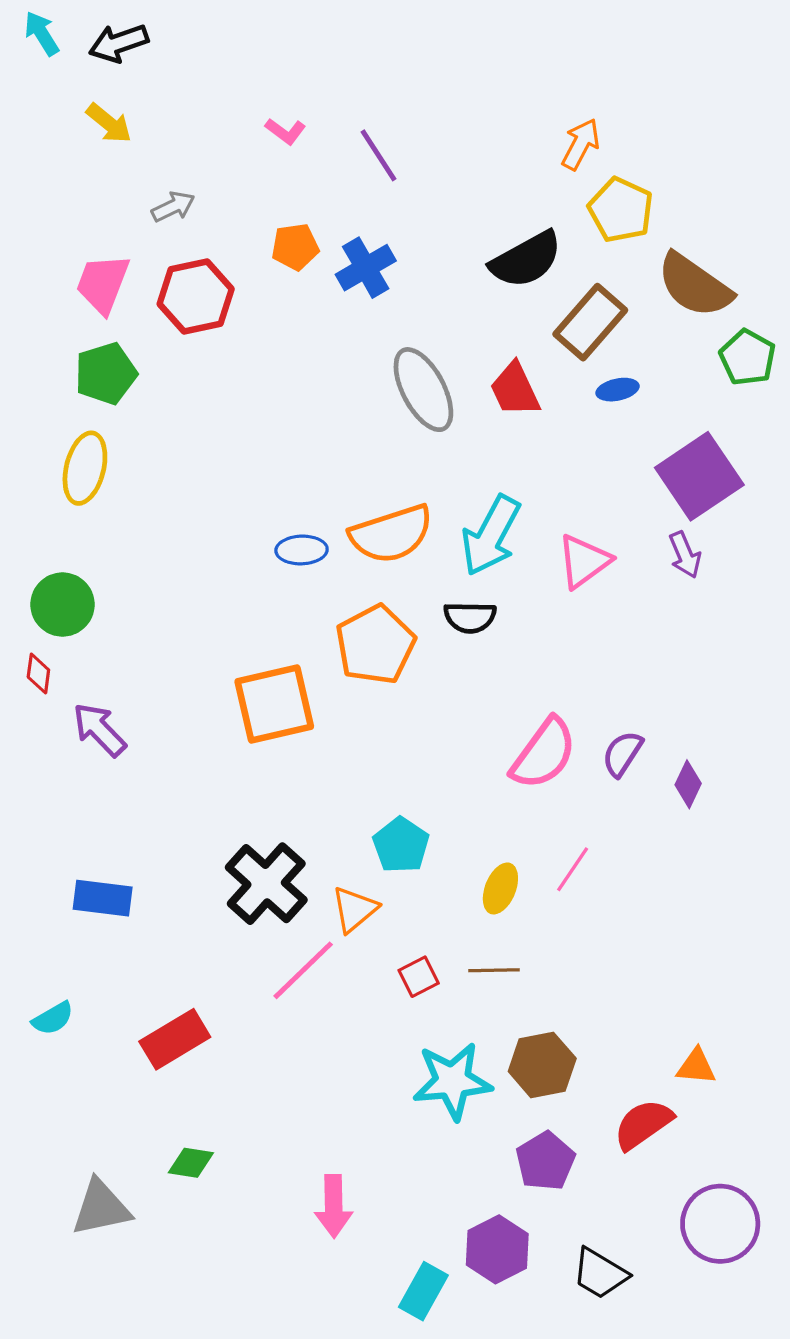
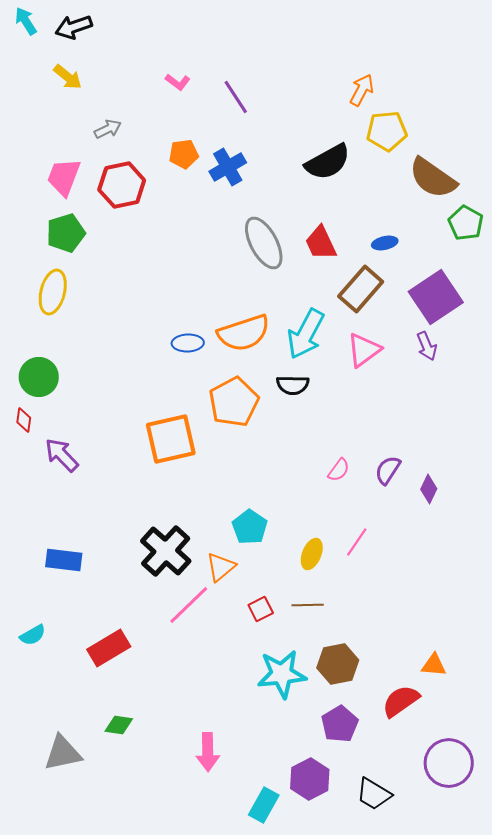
yellow pentagon: (621, 210) -> (387, 131), turned -30
brown rectangle: (590, 322) -> (361, 289), moved
pink semicircle: (544, 754) -> (339, 470), size x0.5

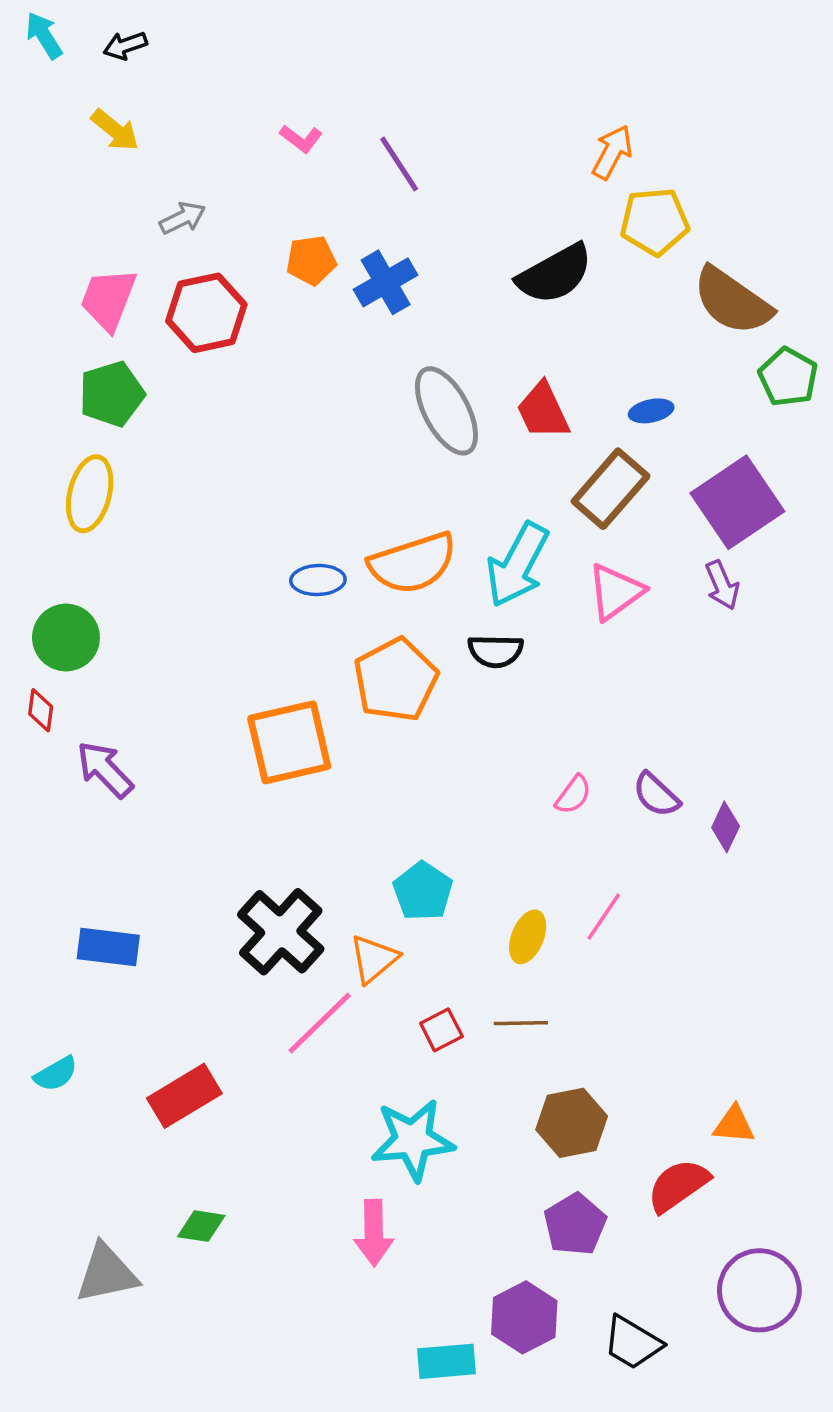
black arrow: (74, 27) -> (125, 46), size x0.7
purple semicircle: (388, 470) -> (656, 795), turned -80
cyan star: (282, 674) -> (413, 1140), moved
pink arrow: (208, 752) -> (374, 1233), moved
cyan rectangle: (264, 805) -> (446, 1361), turned 56

